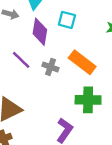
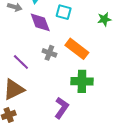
purple diamond: (40, 32) -> (40, 22), turned -30
purple line: (21, 60) -> (21, 62), moved

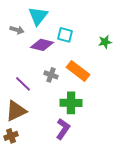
purple diamond: (40, 22) -> (42, 45), turned -55
green cross: (82, 81) -> (71, 103), moved

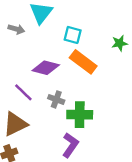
purple diamond: (42, 45) -> (46, 68), moved
orange rectangle: (78, 71) -> (83, 62), moved
gray cross: (51, 75) -> (56, 99), moved

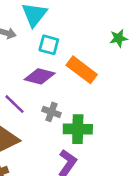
cyan square: (73, 35) -> (49, 45), moved
green star: (120, 43) -> (119, 38), moved

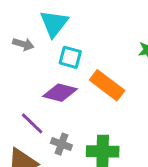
gray cross: (51, 112) -> (61, 144), moved

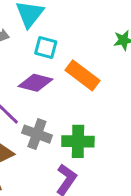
gray cross: (61, 144) -> (37, 134), size x1.4

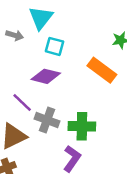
orange rectangle: (82, 75) -> (102, 70), moved

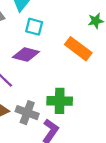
gray cross: (47, 120) -> (27, 113), moved

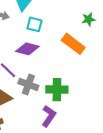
gray cross: (27, 113) -> (28, 84), moved

